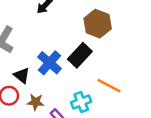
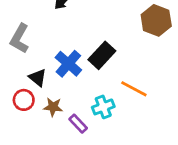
brown hexagon: (98, 24) -> (156, 20), moved

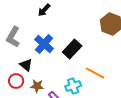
blue cross: (68, 64) -> (44, 44), moved

